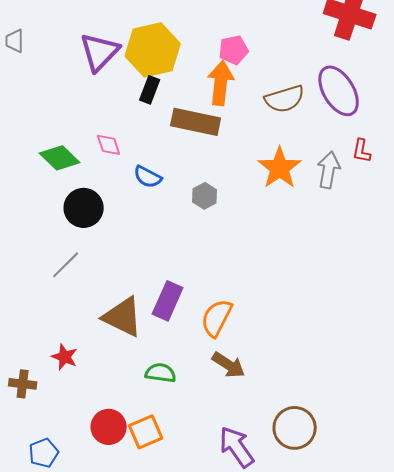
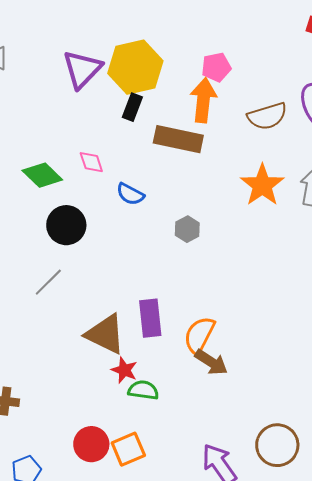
gray hexagon: (205, 196) -> (187, 229), moved
purple rectangle: (168, 301) -> (150, 318), turned -30
red star: (65, 357) -> (124, 370), moved
brown arrow: (229, 365) -> (211, 362), moved

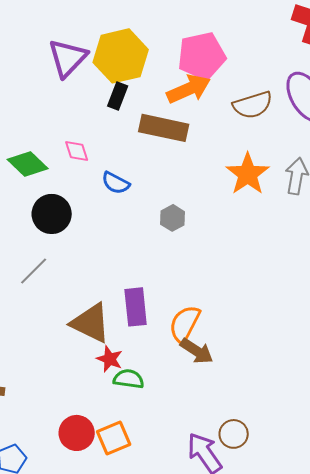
pink pentagon: (216, 67) -> (202, 56), size x1.6
orange arrow: (203, 100) -> (189, 89), turned 60
brown circle: (277, 445) -> (234, 434), moved, size x0.7

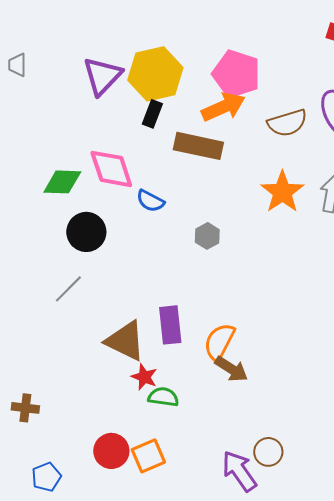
pink pentagon: (202, 56) -> (236, 74), turned 30
pink diamond: (77, 151) -> (111, 169), size x1.8
green diamond: (28, 164) -> (62, 182), turned -42

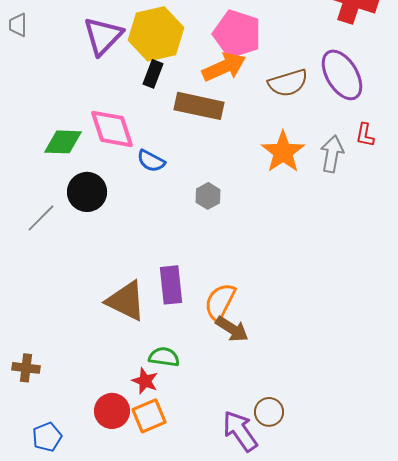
gray line: (68, 289) -> (41, 218), moved
red star: (144, 377) -> (145, 381), moved

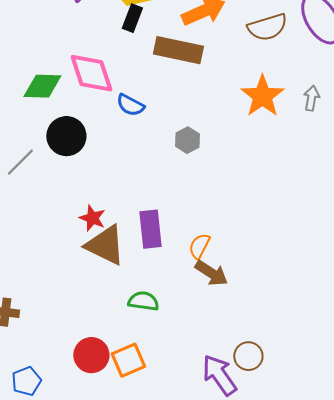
gray arrow: (332, 154) -> (311, 98), size x0.7
orange semicircle: (220, 302) -> (199, 246), size x0.7
red star: (145, 381) -> (92, 218), moved

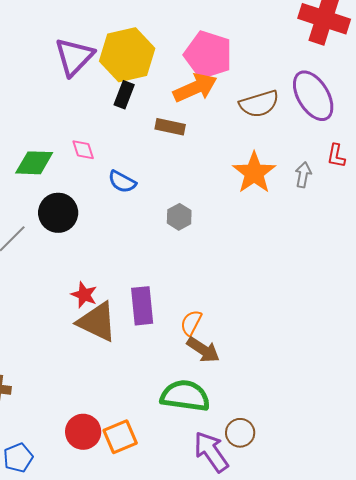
brown rectangle: (178, 50) -> (170, 127), size x0.6
pink diamond: (91, 73) -> (83, 150), size x0.5
green semicircle: (143, 301) -> (185, 396), moved, size x1.6

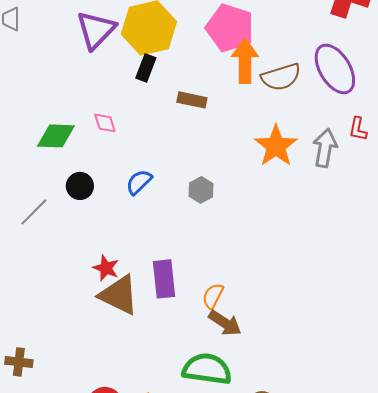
orange arrow: (195, 88) -> (245, 61), moved, turned -66
gray arrow: (303, 175) -> (325, 148), size x1.5
blue semicircle: (122, 182) -> (139, 182), moved, turned 108
black circle: (58, 213) -> (80, 186), size x0.7

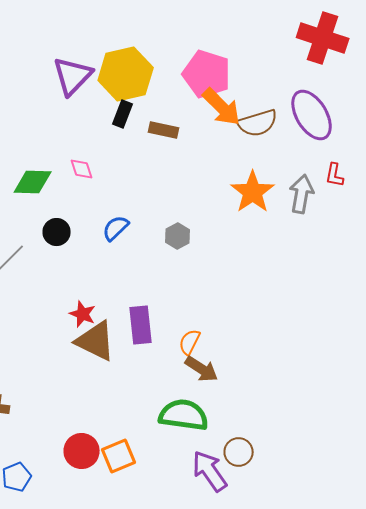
orange arrow: (245, 61) -> (222, 107), turned 135
brown rectangle: (192, 100) -> (164, 130), moved

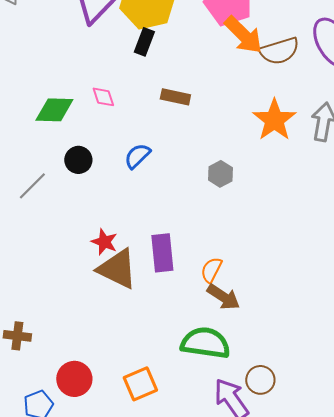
brown rectangle: (164, 130) -> (175, 97), moved
gray hexagon: (178, 236) -> (220, 174), moved
red circle: (82, 451) -> (74, 379), moved

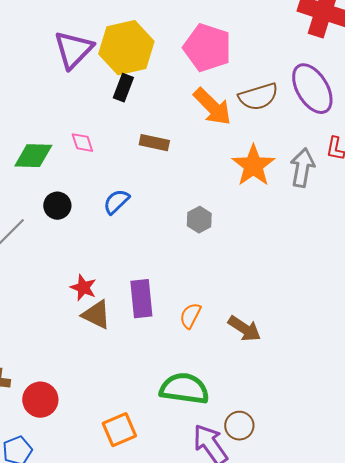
orange arrow: (243, 35) -> (212, 107), moved
brown triangle: (117, 269) -> (96, 315), size x0.7
brown arrow: (223, 297) -> (244, 329), moved
red circle: (74, 379) -> (40, 400), moved

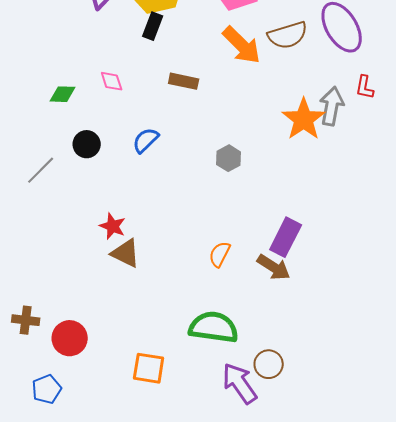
green diamond: (33, 156) -> (63, 94), size x0.7
orange star: (253, 166) -> (304, 119), moved
purple rectangle: (141, 299) -> (286, 237), moved, turned 33
orange square: (119, 430) -> (149, 368), turned 32

